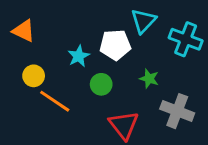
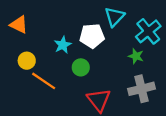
cyan cross: (186, 39) -> (148, 31), turned 30
green star: (149, 79) -> (136, 56), moved
gray cross: (177, 111) -> (142, 89), turned -35

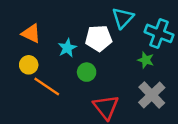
orange triangle: (19, 25) -> (31, 33), moved
cyan cross: (148, 31) -> (159, 33), turned -30
gray cross: (142, 89) -> (152, 95), turned -30

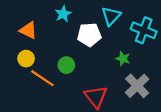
cyan star: (67, 48) -> (63, 14), moved
green star: (146, 60) -> (123, 59), moved
green circle: (87, 72) -> (66, 65), moved

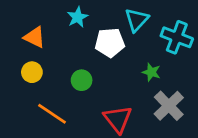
orange line: (42, 78) -> (52, 114), moved

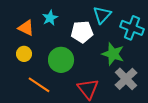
cyan star: (78, 17) -> (50, 18), moved
green star: (151, 72) -> (113, 54), size x1.6
green circle: (82, 80) -> (61, 60), size x1.6

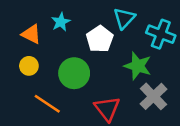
white pentagon: (82, 32) -> (100, 39), turned -30

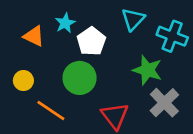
white pentagon: (100, 39) -> (91, 41), moved
yellow circle: (29, 66) -> (23, 81), moved

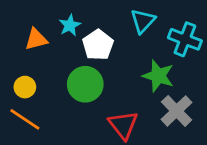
orange triangle: (34, 36) -> (36, 39), turned -40
orange line: (51, 111) -> (25, 119), moved

